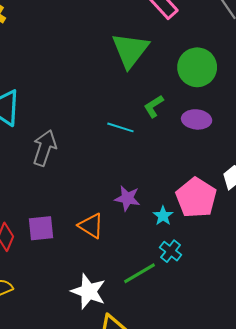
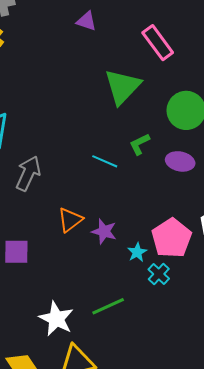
orange triangle: (91, 226) -> (70, 220), moved, turned 44
cyan cross: (171, 251) -> (159, 274), moved

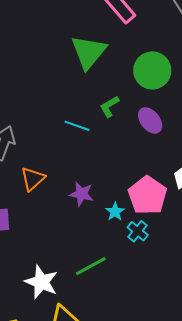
purple ellipse: (180, 161) -> (150, 120), turned 44
orange triangle: (70, 220) -> (33, 179), moved

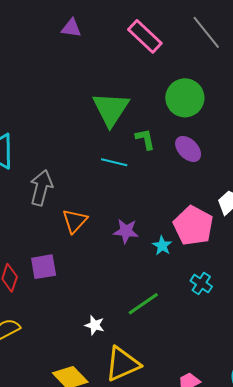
green triangle: (89, 52) -> (111, 109), moved
green L-shape: (109, 107) -> (145, 139), turned 115
cyan cross: (138, 231) -> (201, 284), moved
white star: (41, 282) -> (95, 325), size x0.6

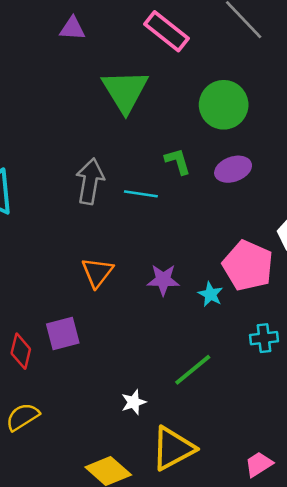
green triangle: (111, 109) -> (125, 91), moved
purple ellipse: (188, 149) -> (233, 169), turned -60
gray arrow: (41, 188) -> (90, 181), moved
cyan cross: (201, 284) -> (264, 338), turned -35
white star: (95, 325) -> (134, 402), turned -30

